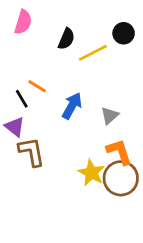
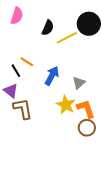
black circle: (124, 33) -> (89, 24), size x1.5
yellow star: (91, 173) -> (66, 105), moved
brown circle: (121, 178) -> (87, 128), size x0.7

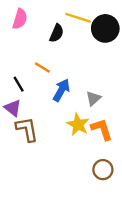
yellow line: (67, 38) -> (78, 18), moved, turned 45
orange line: (27, 62) -> (42, 68), moved
brown circle: (87, 128) -> (103, 170), moved

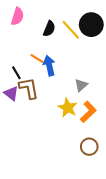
yellow line: (78, 18) -> (71, 30), moved, turned 30
blue arrow: (61, 90) -> (49, 66), moved, turned -42
brown L-shape: (27, 129) -> (29, 88), moved
orange L-shape: (102, 129) -> (88, 112), turned 65

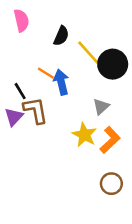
pink semicircle: (17, 16) -> (21, 20), turned -30
black circle: (91, 25) -> (113, 64), moved
yellow line: (71, 30) -> (88, 53), moved
purple triangle: (11, 93) -> (14, 117), turned 35

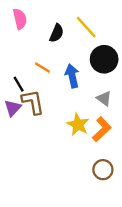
yellow line: (88, 53) -> (86, 27), moved
blue arrow: (61, 82) -> (72, 76), moved
gray triangle: (101, 107) -> (104, 98), moved, turned -42

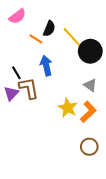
pink semicircle: (20, 19) -> (17, 16), turned 66
yellow line: (86, 27) -> (72, 37), moved
orange line: (42, 68) -> (36, 39), moved
blue arrow: (72, 76) -> (46, 66), moved

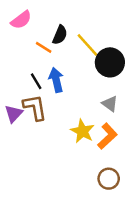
black line: (16, 73) -> (36, 81), moved

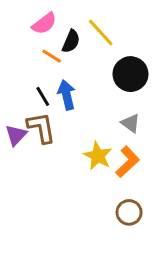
pink semicircle: (21, 20) -> (44, 24), moved
yellow line: (87, 45) -> (101, 32), moved

